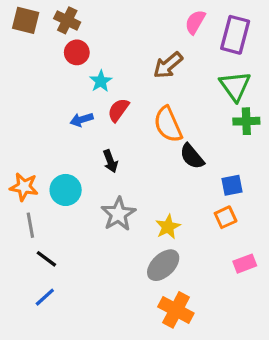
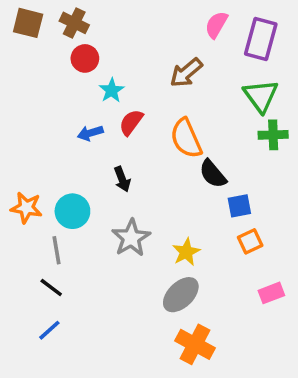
blue square: (232, 185) -> (239, 206), moved
gray line: (30, 225) -> (56, 250), moved

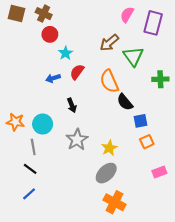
green triangle: (261, 96) -> (133, 56), moved

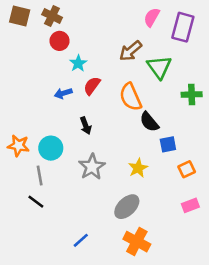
orange square: (147, 142) -> (187, 169), moved
yellow star: (109, 148) -> (138, 168), moved
blue line: (29, 194) -> (81, 240), moved

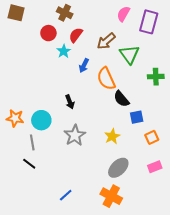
brown cross: (52, 16) -> (65, 13), moved
red semicircle: (92, 86) -> (76, 35), moved
blue arrow: (63, 93) -> (84, 65), moved, turned -48
gray ellipse: (127, 207) -> (118, 168), moved

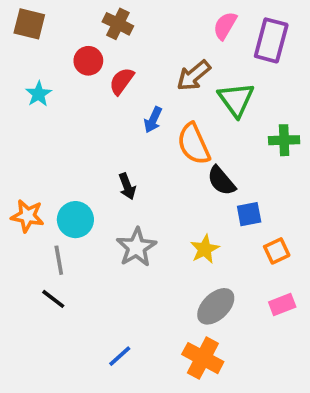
red semicircle: (76, 35) -> (122, 81), moved
cyan star: (64, 51) -> (39, 94), moved

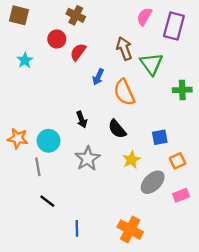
brown arrow: (194, 76) -> (124, 48), turned 110
black semicircle: (221, 181) -> (117, 129), moved
black line: (53, 299) -> (47, 201), moved
gray ellipse: (216, 306) -> (153, 182), moved
blue line: (120, 356) -> (77, 228), turned -49

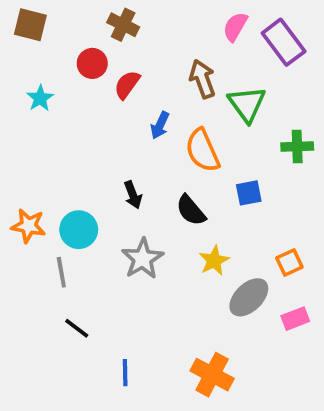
purple rectangle: (174, 26) -> (284, 42), turned -52
blue square: (160, 137) -> (249, 193), moved

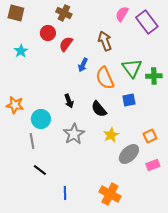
green triangle: (247, 104) -> (132, 68), moved
orange star: (28, 226) -> (15, 105), moved

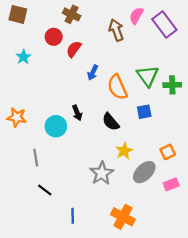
brown arrow: (105, 41) -> (116, 30), moved
cyan circle: (41, 119) -> (56, 126), moved
gray star: (74, 134) -> (102, 173), moved

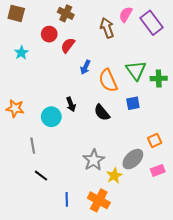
yellow star: (124, 151) -> (114, 176), moved
orange cross: (123, 217) -> (99, 200), moved

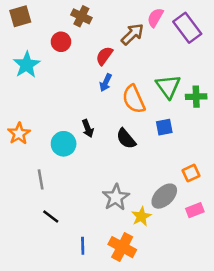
brown square: (16, 13) -> (20, 16), turned -30
brown arrow: (107, 28) -> (132, 34), turned 66
red semicircle: (68, 45) -> (104, 56), moved
cyan star: (21, 53) -> (27, 65), size x1.5
orange star: (15, 108) -> (19, 134), turned 30

